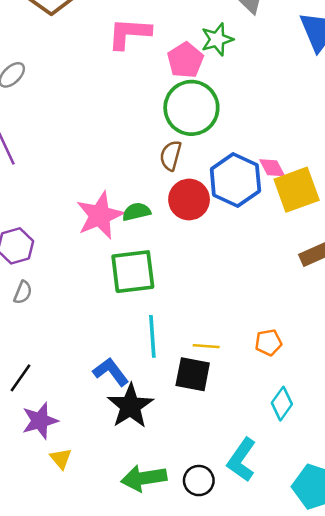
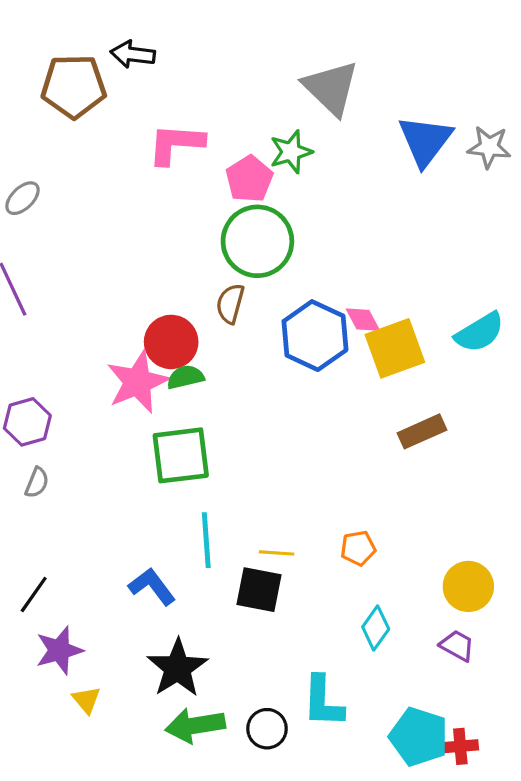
red circle: (189, 200) -> (171, 342), moved
black star: (130, 406) -> (178, 668), moved
cyan L-shape: (242, 460) -> (323, 702), turned -33

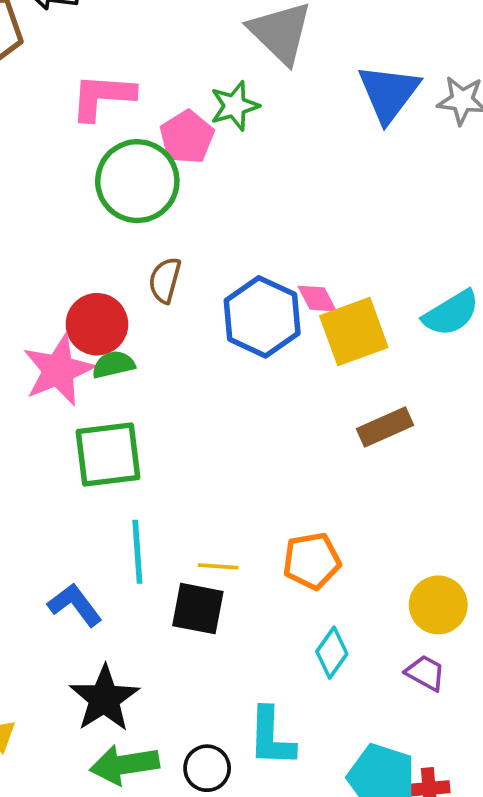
green circle: (257, 241) -> (137, 181), moved
orange pentagon: (358, 548) -> (312, 561), size x1.4

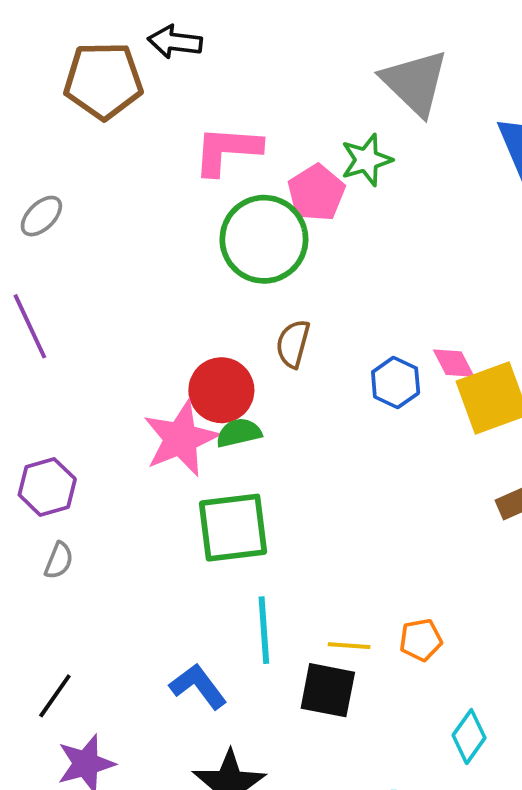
blue hexagon: (262, 317) -> (396, 382), size x0.6
orange pentagon: (312, 561) -> (421, 640), moved, size x0.7

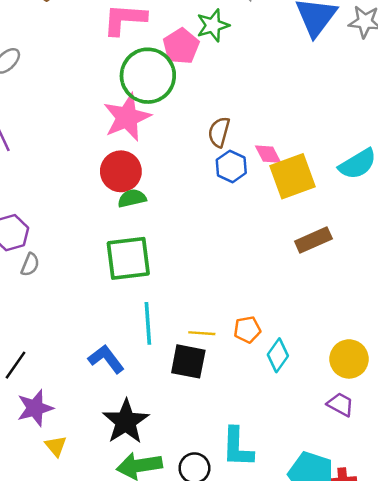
brown semicircle: (293, 344) -> (219, 132), moved
pink star: (181, 439) -> (127, 117), moved
gray semicircle: (59, 560) -> (30, 265), moved
cyan diamond: (469, 737) -> (278, 355), moved

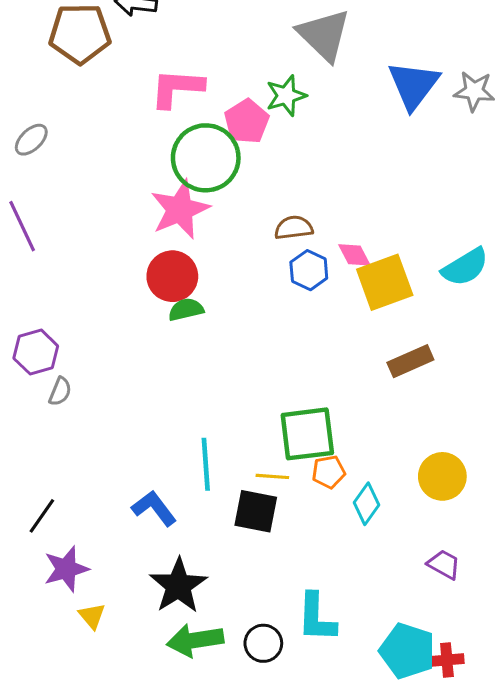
brown semicircle: (219, 132) -> (294, 228), turned 68
green square: (128, 258) -> (307, 434), moved
yellow circle: (349, 359) -> (442, 476), moved

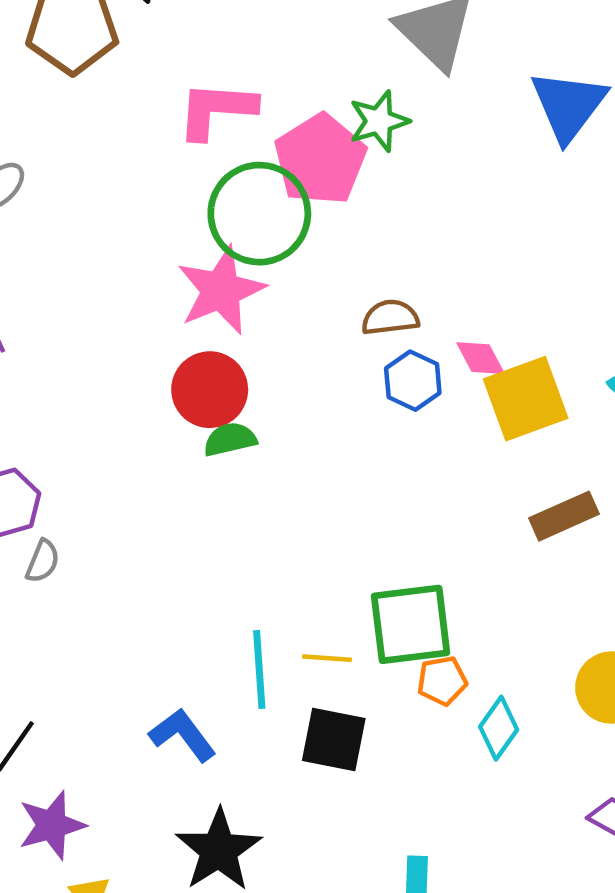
pink pentagon: (247, 121) -> (320, 159), size x1.4
yellow line: (272, 476) -> (327, 658), moved

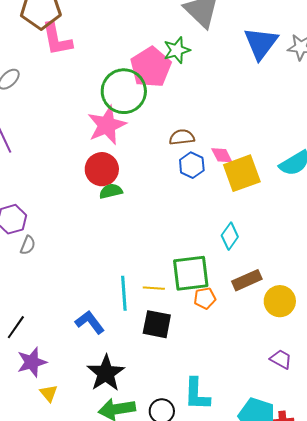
pink L-shape: (216, 110) -> (57, 39), moved, turned -105
brown rectangle: (564, 516) -> (247, 280), moved
cyan diamond: (499, 728) -> (230, 236), moved

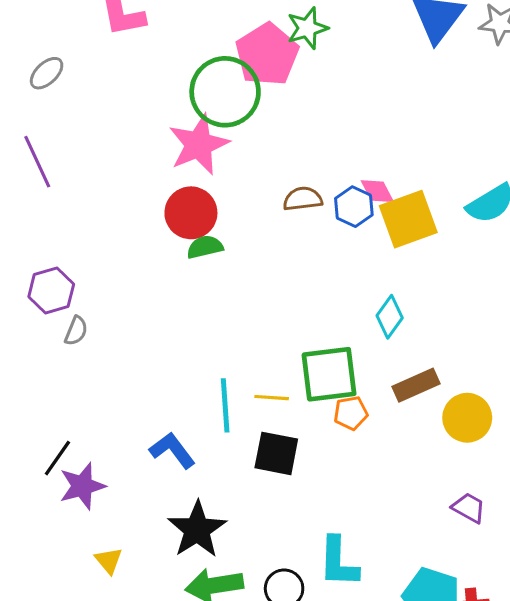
brown semicircle: (182, 137) -> (303, 199), moved
blue hexagon: (192, 165) -> (354, 207), moved
purple star: (32, 362) -> (82, 486), moved

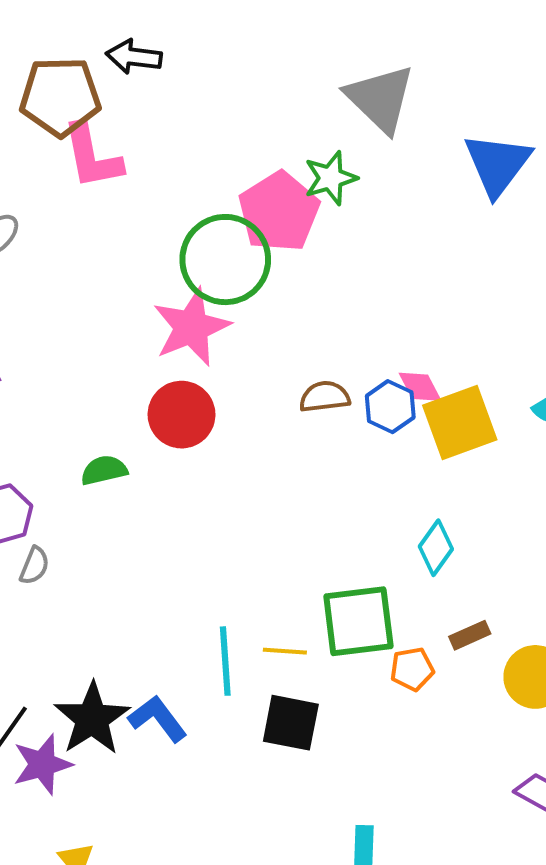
green semicircle: (205, 247) -> (104, 470), moved
brown rectangle: (416, 385) -> (470, 635), size x0.7
orange pentagon: (351, 413) -> (412, 669), moved
black star: (197, 529) -> (92, 719), moved

